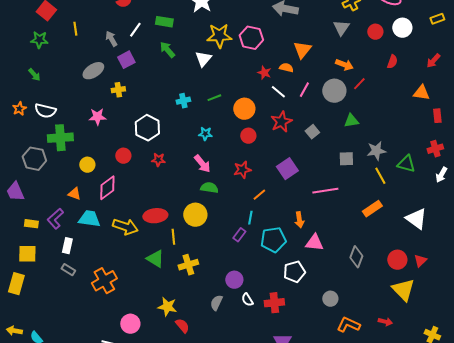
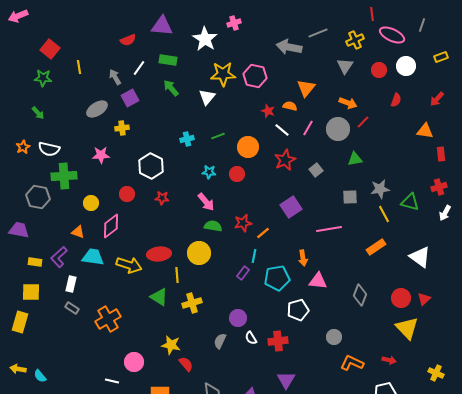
red circle: (248, 136) -> (237, 174), moved
red star: (242, 170) -> (243, 223), moved
purple trapezoid: (15, 192) -> (19, 230), turned 125

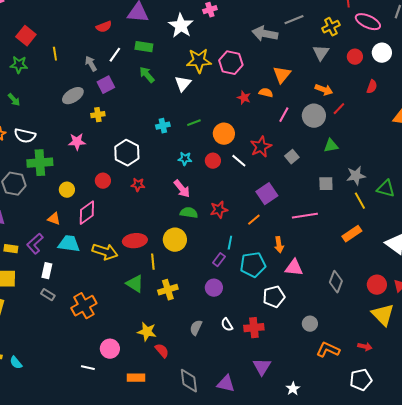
white line: (282, 130) -> (239, 161), moved
orange line: (263, 233) -> (254, 220), moved
purple circle: (238, 318) -> (214, 288), moved

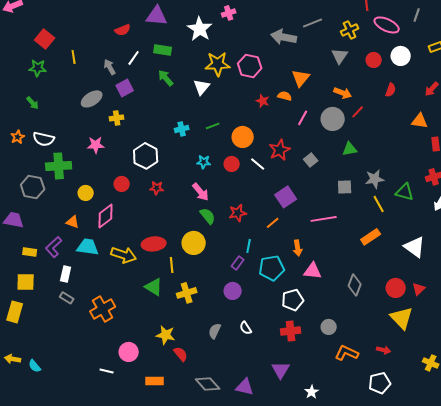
green semicircle: (189, 213) -> (208, 216), turned 42
red cross: (254, 328) -> (291, 331), moved
gray diamond: (189, 381) -> (208, 384), turned -35

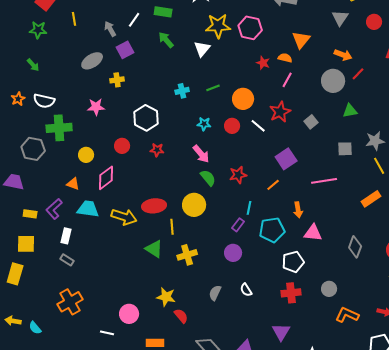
pink line: (303, 118) -> (287, 80), moved
orange cross: (103, 309) -> (70, 302), moved

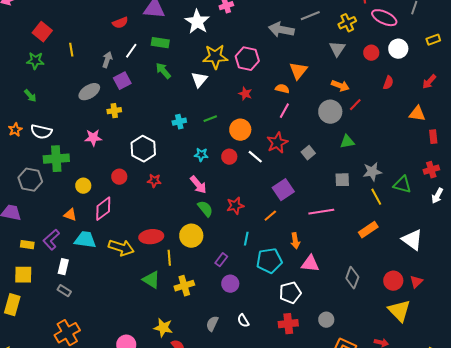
gray arrow: (110, 29) -> (107, 60), turned 49
red star: (263, 63) -> (245, 94), moved
purple rectangle: (238, 225) -> (221, 260), moved

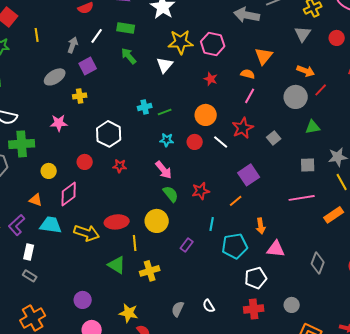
green line: (210, 119) -> (165, 112), moved
pink line: (321, 212) -> (302, 198), moved
purple circle: (230, 284) -> (83, 300), moved

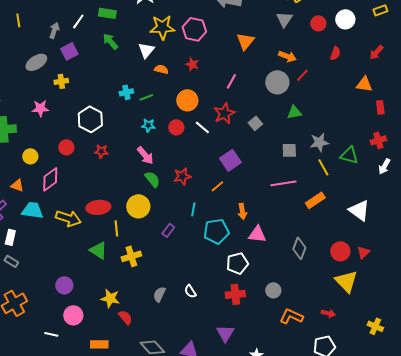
orange semicircle: (248, 74) -> (161, 69), moved

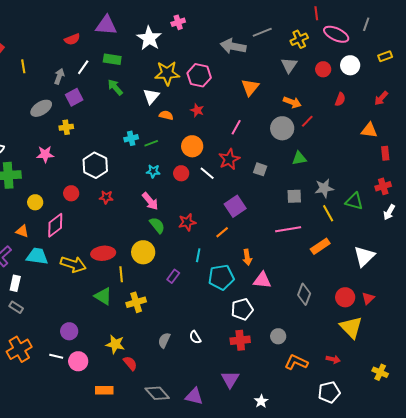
gray square: (255, 123) -> (260, 169), turned -32
white triangle: (359, 210) -> (364, 256), turned 40
white line: (51, 334) -> (56, 356), moved

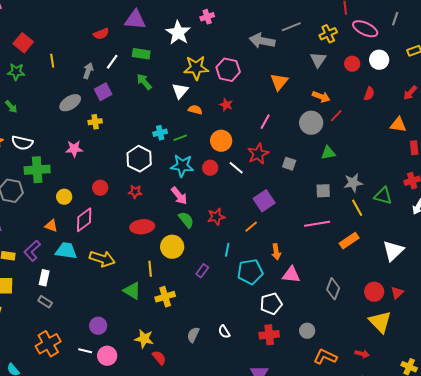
white hexagon: (95, 165) -> (139, 159), moved
cyan star: (153, 171) -> (182, 166), size x1.6
red ellipse: (103, 253) -> (142, 227), moved

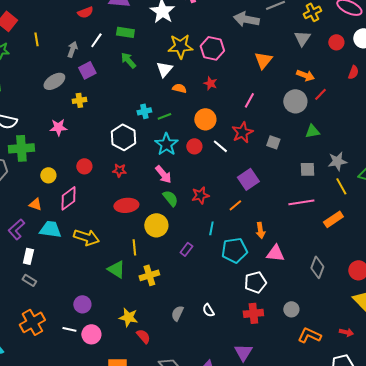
cyan star: (182, 166) -> (166, 144), turned 30

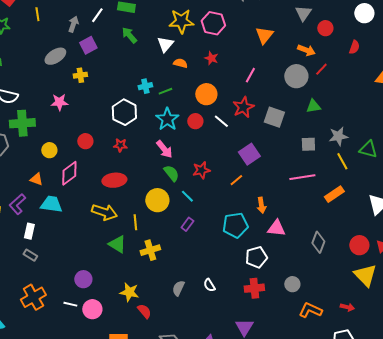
red circle: (336, 42) -> (325, 28), moved
gray square: (273, 142) -> (274, 117), size x1.5
red ellipse: (126, 205) -> (114, 180), moved
cyan line: (211, 228) -> (187, 196), moved, turned -56
yellow arrow: (86, 237) -> (104, 212), moved

